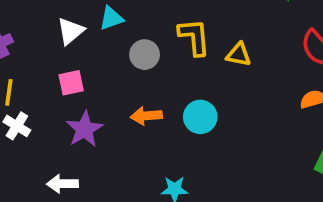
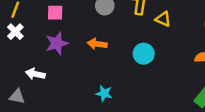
cyan circle: (200, 117) -> (144, 54), moved

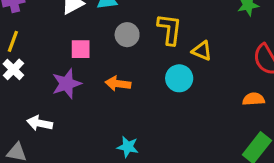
pink square: (55, 13) -> (81, 49), moved
cyan circle: (144, 54) -> (179, 78), moved

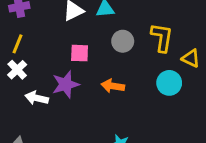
white arrow: (40, 123) -> (37, 98), moved

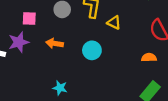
cyan circle: (169, 83) -> (92, 50), moved

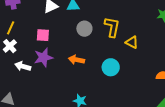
pink square: (29, 18) -> (43, 35), moved

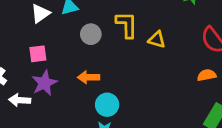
cyan circle: (111, 67) -> (107, 105), moved

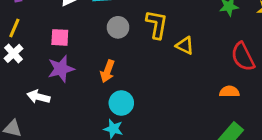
orange arrow: (89, 77) -> (107, 71), turned -80
white arrow: (20, 100) -> (38, 97), moved

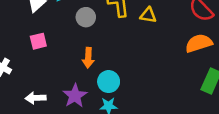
purple star: (61, 69) -> (75, 96), moved
orange semicircle: (229, 92) -> (199, 43), size x1.5

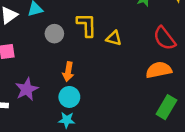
orange arrow: (88, 58) -> (68, 72), moved
purple star: (75, 96) -> (27, 89), moved

